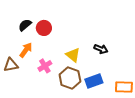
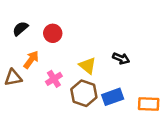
black semicircle: (25, 25) -> (20, 29), moved

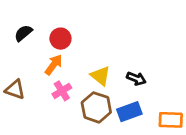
black arrow: (121, 58) -> (136, 78), moved
orange arrow: (31, 60) -> (54, 65), moved
brown triangle: (13, 78) -> (15, 90), turned 30

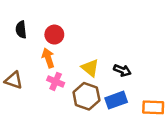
black semicircle: (23, 33) -> (21, 30), turned -56
orange arrow: (54, 65) -> (48, 58), turned -54
pink cross: (62, 91) -> (56, 81), turned -35

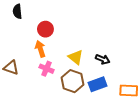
black semicircle: (21, 30) -> (17, 11), moved

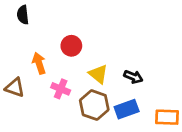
red circle: (45, 29) -> (71, 46), moved
orange arrow: (40, 49) -> (39, 63), moved

